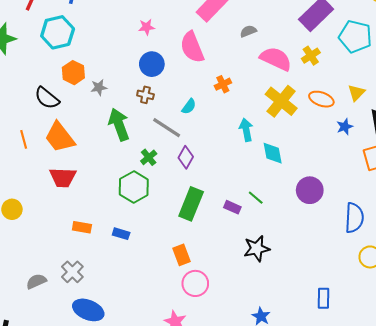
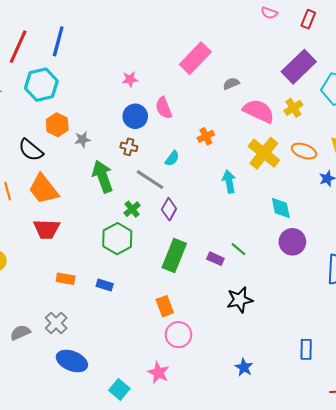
pink semicircle: (192, 47) -> (164, 108), moved, size x0.7
cyan diamond: (273, 153) -> (281, 208), moved

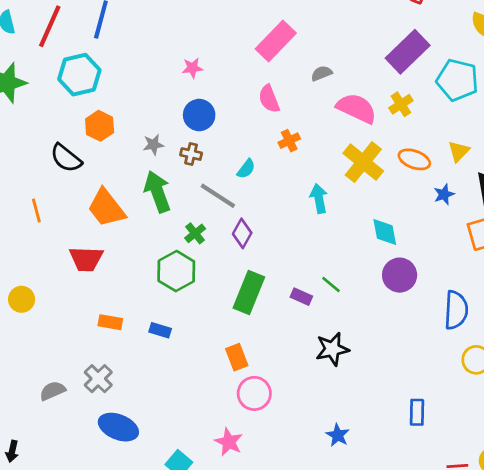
pink semicircle: (164, 108) -> (269, 99), moved
gray star: (82, 139) -> (153, 145), moved
orange trapezoid: (43, 189) -> (106, 208), moved

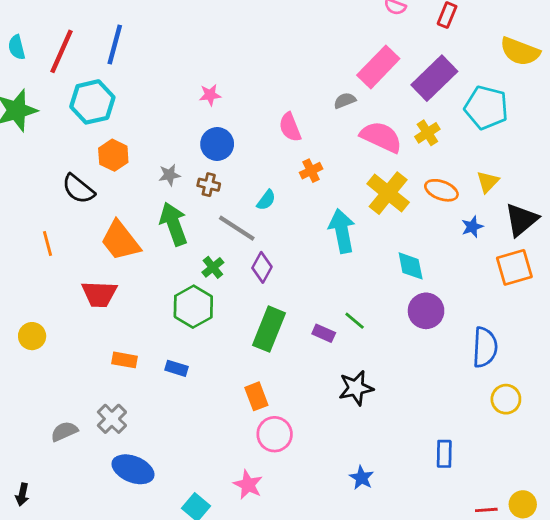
pink rectangle: (276, 41) -> (378, 67), moved
cyan arrow: (319, 198) -> (342, 231), size x1.4

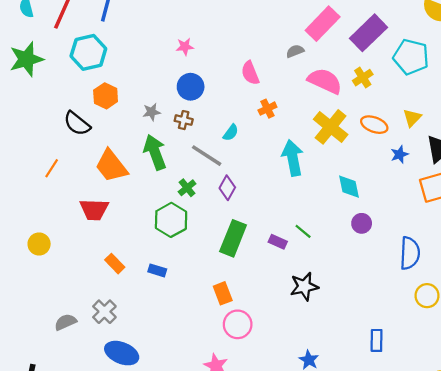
orange line: (47, 244) -> (52, 168), turned 48
purple circle: (426, 311) -> (362, 223), size x0.7
orange rectangle: (125, 360) -> (115, 264), turned 36

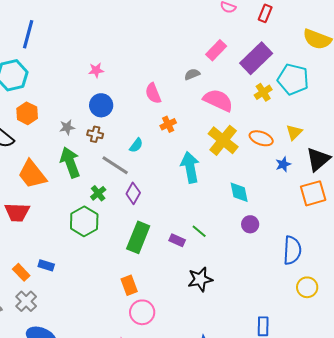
pink rectangle: (323, 24) -> (216, 50), size x0.7
yellow cross: (363, 78) -> (263, 92), moved
orange rectangle: (115, 264) -> (21, 272), moved
blue rectangle: (157, 270) -> (46, 265), moved

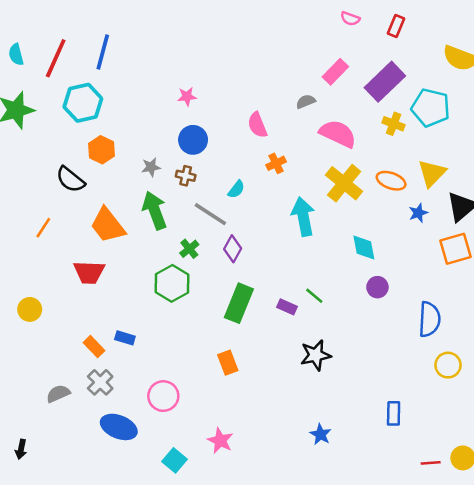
yellow cross: (263, 92) -> (394, 124), turned -36
yellow triangle: (294, 132) -> (432, 173), size x1.4
pink circle: (142, 312) -> (163, 396), moved

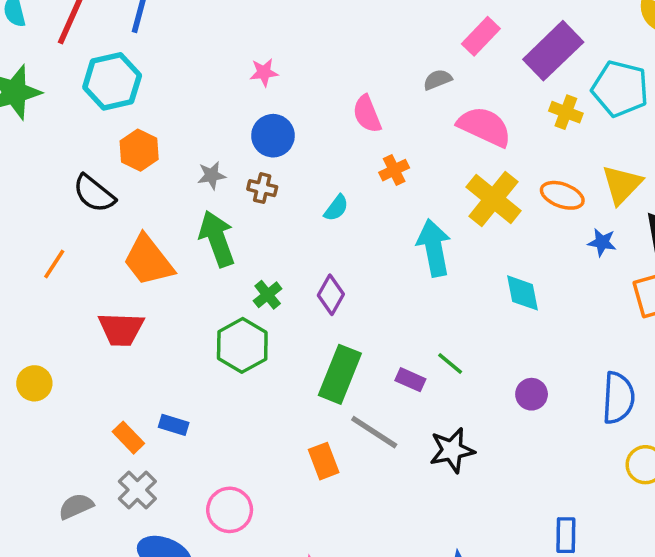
blue star: (418, 213) -> (602, 242), turned 30
gray line: (210, 214) -> (374, 432), moved
purple circle: (377, 287) -> (532, 394), moved

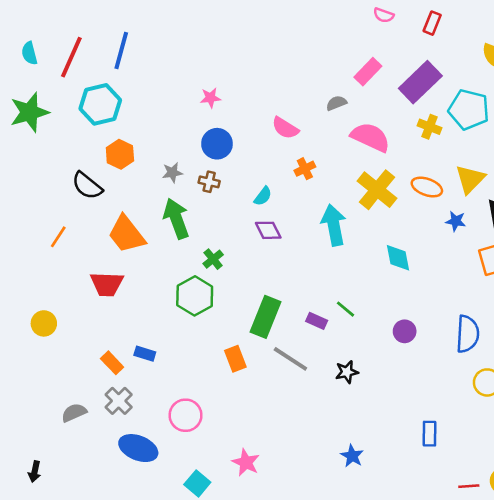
pink semicircle: (367, 114) -> (285, 128), turned -36
purple diamond: (331, 295) -> (268, 230), moved, turned -56
black star: (452, 450) -> (347, 372), size x0.7
orange rectangle: (324, 461) -> (235, 359), moved

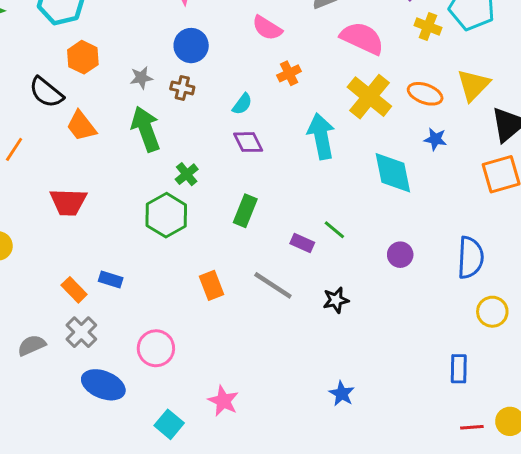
blue star: (456, 221) -> (435, 139), moved
orange trapezoid: (126, 234) -> (81, 126), moved, size x0.7
cyan diamond: (398, 258) -> (393, 173), size x1.4
green rectangle: (266, 317) -> (245, 211), moved, size x0.7
blue rectangle: (429, 434) -> (459, 369), moved

